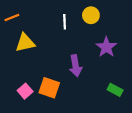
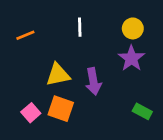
yellow circle: (91, 15) -> (133, 28), moved
orange line: (12, 17) -> (25, 35), moved
yellow triangle: (25, 43) -> (58, 75), moved

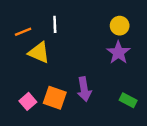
white line: (80, 27) -> (55, 24), moved
yellow triangle: (58, 75) -> (39, 53), moved, turned 35
purple arrow: (93, 81) -> (84, 89), moved

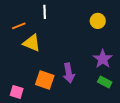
white line: (55, 24) -> (45, 12), moved
purple star: (118, 53) -> (103, 59), moved
pink square: (28, 101) -> (17, 92), moved, turned -32

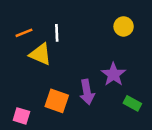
white line: (45, 12) -> (57, 33), moved
purple star: (103, 59) -> (113, 74), moved

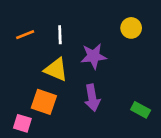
yellow triangle: (40, 54) -> (56, 70), moved
purple star: (113, 74) -> (94, 56), moved, turned 30
orange square: (57, 101) -> (44, 102), moved

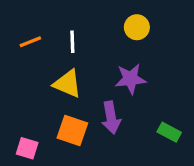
yellow circle: (131, 28) -> (137, 27), moved
purple star: (94, 56) -> (130, 79), moved
orange square: (44, 102) -> (72, 131), moved

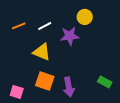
white line: (72, 42) -> (45, 26), turned 64
purple star: (130, 79) -> (70, 36), moved
purple arrow: (111, 118) -> (69, 87), moved

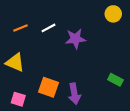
yellow circle: (85, 17) -> (113, 14), moved
yellow triangle: (42, 52) -> (15, 62), moved
green rectangle: (105, 82) -> (115, 80), moved

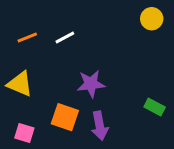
purple star: (75, 39) -> (91, 84), moved

